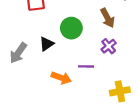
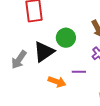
black triangle: (47, 44) -> (44, 52), size x1.6

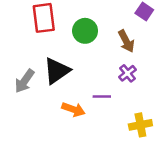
green circle: (66, 38) -> (85, 31), moved

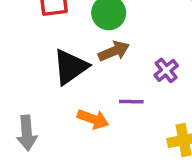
brown arrow: (126, 41) -> (114, 51), moved, turned -85
gray arrow: (24, 81) -> (27, 133), moved, turned -40

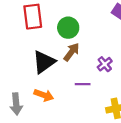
brown arrow: (114, 51) -> (72, 52), turned -30
orange arrow: (93, 119) -> (44, 95), moved

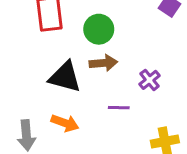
brown arrow: (72, 52) -> (103, 63), turned 48
black triangle: (44, 62) -> (65, 77), turned 50

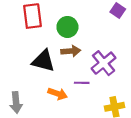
purple cross: (150, 80) -> (104, 63), size x1.6
orange arrow: (65, 123) -> (58, 94), moved

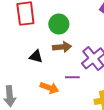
black triangle: (43, 61) -> (36, 56), size x0.6

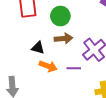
orange arrow: (49, 88) -> (48, 66), moved

